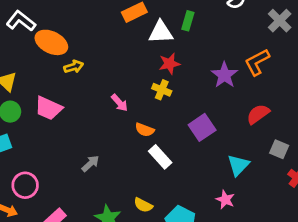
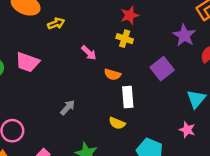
yellow arrow: (74, 67) -> (56, 24), moved
purple star: (224, 75) -> (184, 35), moved
white rectangle: (160, 157) -> (128, 97), turned 42
yellow semicircle: (143, 205) -> (117, 123), moved

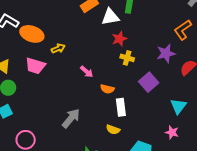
purple star: (184, 35) -> (166, 53), turned 30
yellow cross: (125, 39) -> (127, 58), moved
pink trapezoid: (27, 62) -> (35, 66), moved
gray arrow: (68, 107) -> (71, 118), size x1.5

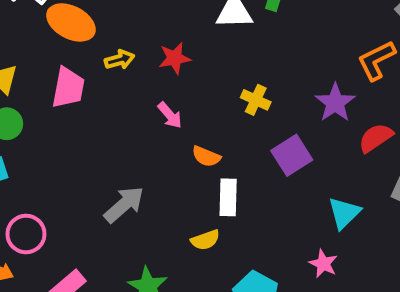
red star: (119, 39) -> (175, 58), moved
purple star: (166, 53) -> (335, 103), turned -30
pink trapezoid: (35, 66) -> (68, 88), turned -105
yellow semicircle: (113, 130) -> (205, 240), turned -48

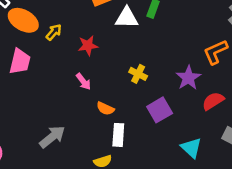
yellow arrow: (120, 60) -> (54, 32), moved, turned -36
cyan triangle: (344, 213) -> (191, 148), turned -35

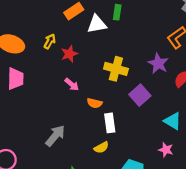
yellow arrow: (54, 32) -> (50, 41), moved
yellow cross: (138, 74) -> (116, 69), size x1.5

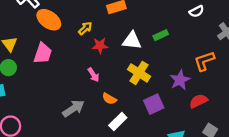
green rectangle: (117, 12) -> (161, 35), moved, turned 40
white triangle: (97, 24) -> (132, 41), moved
white rectangle: (110, 123) -> (118, 121), turned 36
gray arrow: (55, 136) -> (73, 108), moved

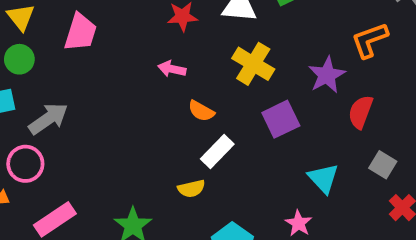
pink arrow: (93, 75) -> (172, 69), turned 136
red semicircle: (198, 101) -> (361, 112), turned -42
gray arrow: (73, 108) -> (48, 119), moved

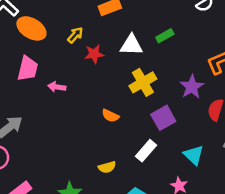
yellow cross: (253, 64) -> (143, 82), turned 32
pink arrow: (172, 69) -> (57, 87), moved
white rectangle: (217, 151) -> (146, 151), moved

